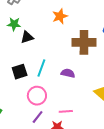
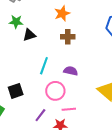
brown cross: (84, 42) -> (68, 37), moved, size x0.6
black square: (20, 72) -> (16, 91), moved
pink circle: (37, 96) -> (55, 91), moved

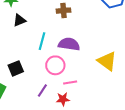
black triangle: (29, 35) -> (19, 20), moved
purple semicircle: (71, 71) -> (69, 44), size x1.5

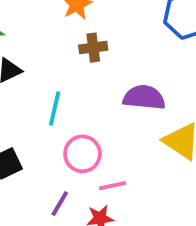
purple semicircle: (69, 44) -> (144, 97), moved

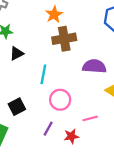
brown cross: (93, 48) -> (64, 39), size x1.5
pink line: (113, 186) -> (90, 118), moved

